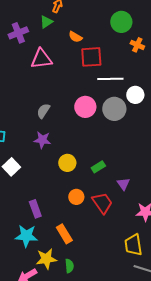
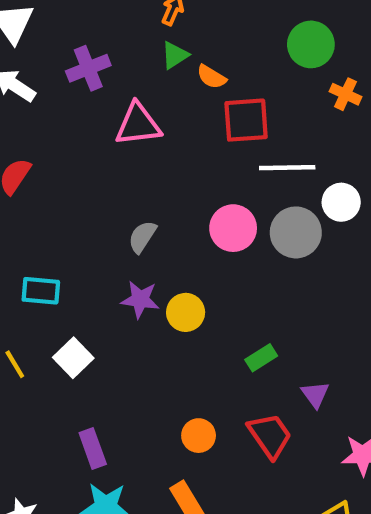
green triangle: (46, 22) -> (175, 55), moved
yellow circle: (67, 163) -> (186, 312), moved
orange circle: (76, 197) -> (199, 436), moved
purple rectangle: (35, 209) -> (93, 449), moved

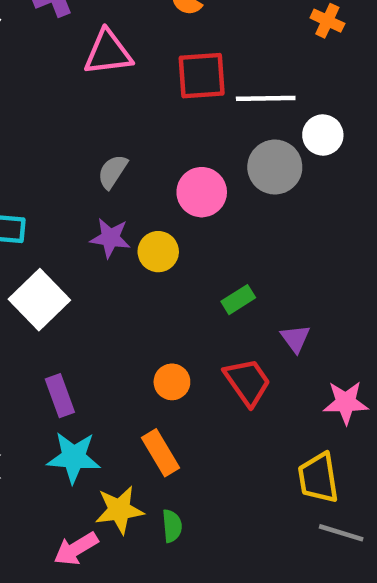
red square: (246, 120) -> (202, 76), moved
pink circle: (233, 228) -> (202, 192), moved
white square: (73, 358) -> (39, 300), size x1.4

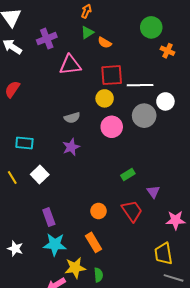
gray semicircle: (113, 172) -> (72, 118), turned -140
purple star: (110, 238) -> (71, 147), turned -30
yellow circle: (158, 252) -> (105, 98), moved
white square: (39, 300) -> (40, 174), size x0.7

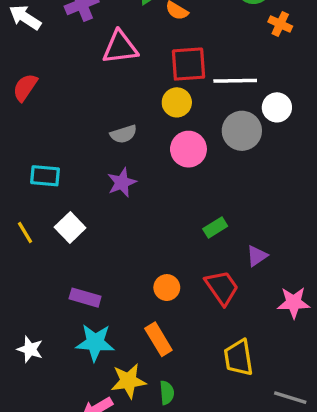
purple triangle: (153, 192) -> (257, 256), turned 32
purple rectangle: (49, 217) -> (85, 298), turned -54
yellow trapezoid: (163, 254) -> (239, 358), moved

